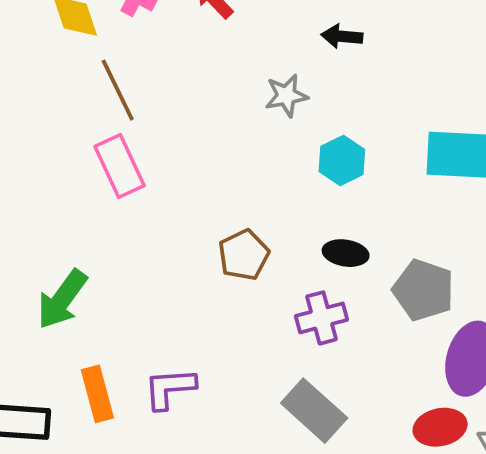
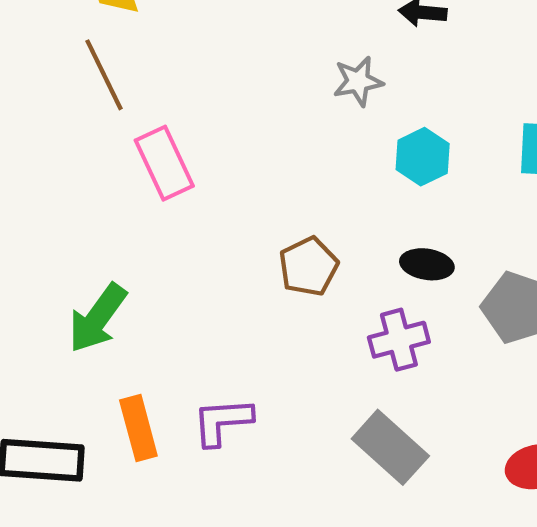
brown line: (118, 90) -> (104, 75), moved

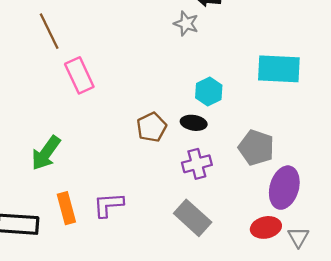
gray star: (358, 81) -> (186, 24), moved, turned 30
cyan hexagon: (423, 157) -> (209, 92), moved
black ellipse: (427, 264) -> (194, 123), moved

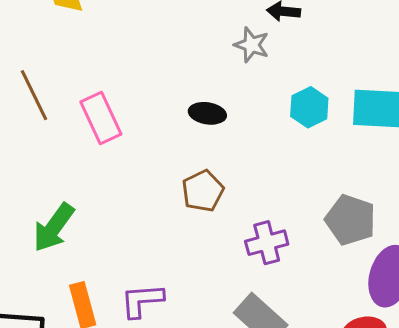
brown line: (49, 31) -> (34, 95), moved
cyan hexagon: (209, 92) -> (309, 107), moved
black ellipse: (194, 123) -> (207, 113), moved

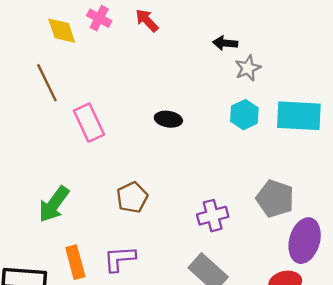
gray star: (252, 45) -> (248, 68), moved, turned 30
brown line: (34, 95) -> (47, 83), moved
brown pentagon: (203, 191) -> (132, 197), moved

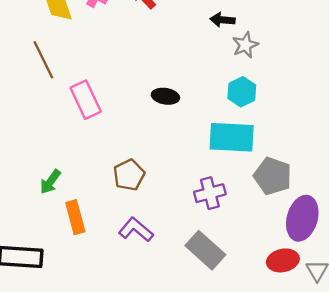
cyan rectangle: (299, 116) -> (232, 137), moved
green arrow: (54, 204) -> (50, 182), size x0.7
purple L-shape: (120, 259) -> (136, 230), moved, turned 44
orange rectangle: (75, 262) -> (75, 217), moved

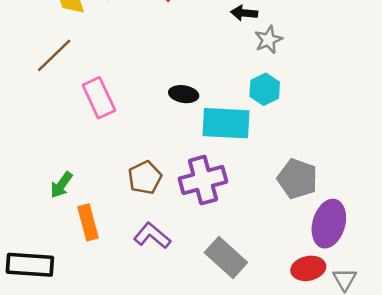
brown line: (43, 60) -> (54, 55), turned 72
cyan rectangle: (232, 137) -> (226, 123), moved
purple cross: (210, 193) -> (203, 180), moved, size x1.4

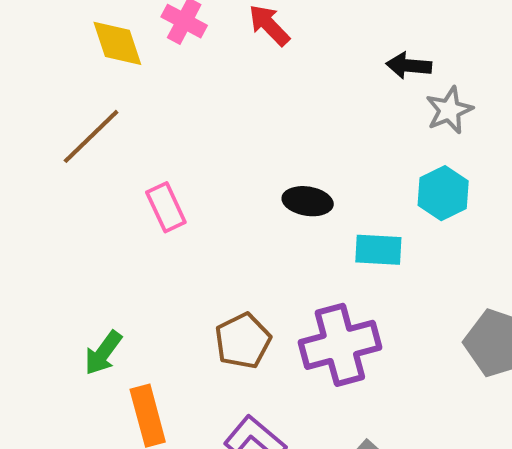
pink rectangle: (99, 98) -> (166, 207), size x0.7
cyan rectangle: (226, 123) -> (378, 250), size x0.6

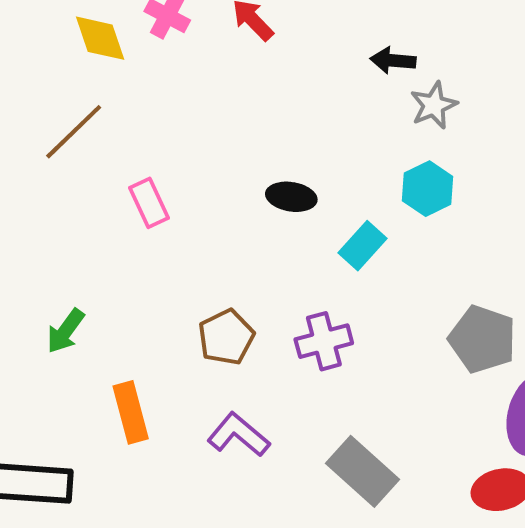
cyan rectangle: (378, 250) -> (362, 246), turned -51
purple cross: (340, 345) -> (324, 341), size x0.7
green arrow: (103, 353) -> (66, 331), moved

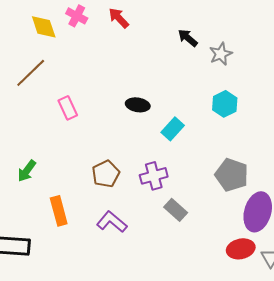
black arrow: (393, 61) -> (188, 38), turned 35
gray star: (434, 105) -> (221, 54), moved
cyan hexagon: (428, 189) -> (225, 104), moved
gray rectangle: (362, 471) -> (176, 210), moved, size x0.7

